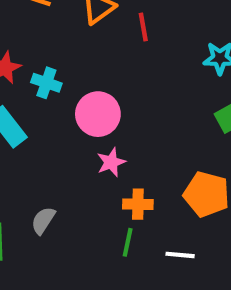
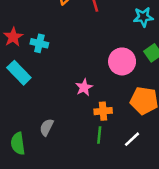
pink circle: (98, 114) -> (122, 61), moved
white line: (180, 255) -> (132, 139), turned -42

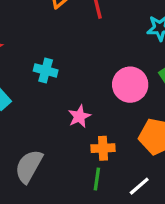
cyan cross: (39, 43) -> (46, 70), moved
gray semicircle: (47, 127) -> (29, 166), size x1.5

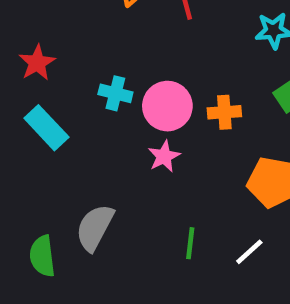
pink circle: (130, 85) -> (167, 106), moved
orange cross: (103, 148) -> (224, 112), moved

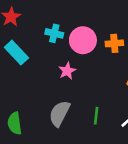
pink star: (164, 156) -> (67, 71), moved
gray semicircle: (95, 227) -> (59, 113), moved

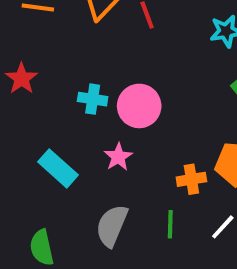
orange cross: (114, 43) -> (191, 179), moved
cyan rectangle: (16, 53) -> (58, 168), moved

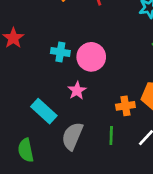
cyan rectangle: (58, 168) -> (44, 111), moved

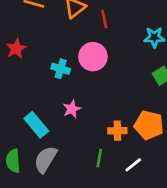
pink circle: (91, 57) -> (93, 57), moved
gray semicircle: (72, 136) -> (45, 159), moved

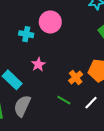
orange cross: (117, 131) -> (76, 77), turned -32
green line: (99, 158) -> (64, 100), turned -64

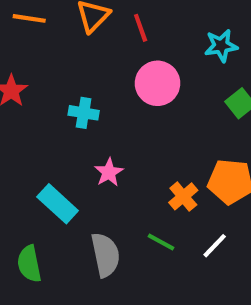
pink circle: (50, 22) -> (158, 83), moved
gray semicircle: (22, 106) -> (105, 255), moved, turned 145

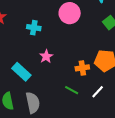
orange cross: (183, 196) -> (82, 68), turned 32
gray semicircle: (105, 255) -> (33, 103), moved

